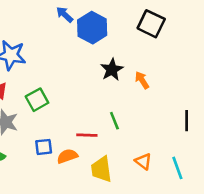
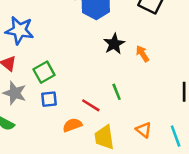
red line: (87, 135) -> (91, 105), turned 30
blue square: (44, 147) -> (49, 99), moved

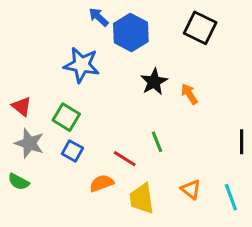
blue star: (20, 30) -> (82, 65), moved
green square: (44, 72) -> (66, 117), turned -30
blue square: (49, 99) -> (72, 151), turned 35

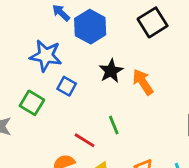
black square: (200, 28) -> (153, 22), turned 32
orange arrow: (189, 94) -> (143, 82), size x1.4
blue square: (72, 151) -> (67, 86), moved

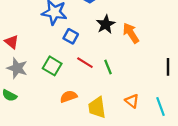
green square: (32, 103) -> (52, 66), moved
red line: (85, 140) -> (85, 63), moved

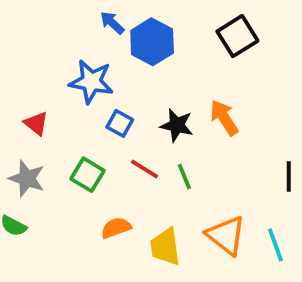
black star: (106, 24) -> (177, 125), moved, turned -30
red triangle: (12, 42) -> (36, 123), moved
orange triangle: (132, 101) -> (226, 235), size x1.6

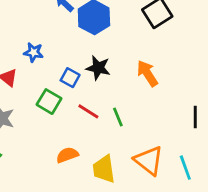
blue star: (91, 82) -> (34, 52), moved, size x0.6
black star: (177, 125) -> (98, 68), moved
green square: (88, 175) -> (49, 102), moved

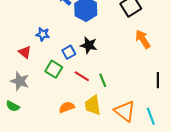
orange arrow: (147, 73) -> (143, 39), moved
blue square: (70, 78) -> (69, 52), turned 32
yellow trapezoid: (104, 169) -> (93, 105), moved

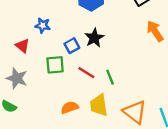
black star: (89, 45) -> (94, 38), turned 30
green square: (54, 69) -> (55, 65), turned -36

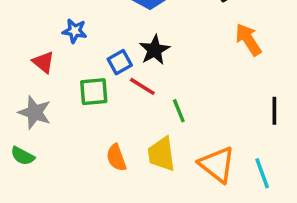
red line: (86, 73) -> (142, 86), moved
orange semicircle: (70, 107) -> (116, 158), turned -90

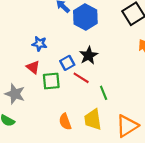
red triangle: (43, 62) -> (33, 67), moved
orange triangle: (217, 165) -> (127, 126), turned 50

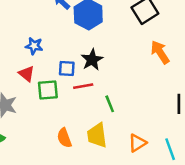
blue square: (67, 63) -> (67, 69), turned 32
red line: (81, 78) -> (83, 86), turned -42
orange triangle: (127, 126) -> (137, 143), size x0.7

